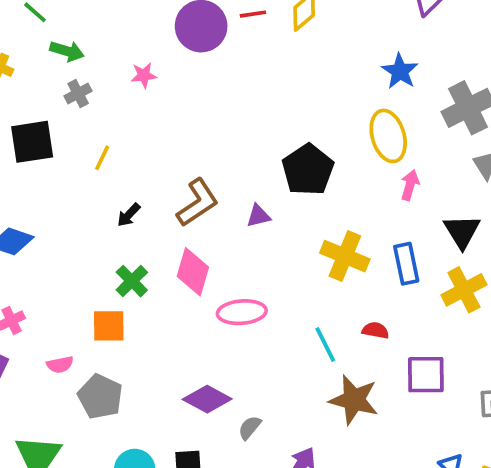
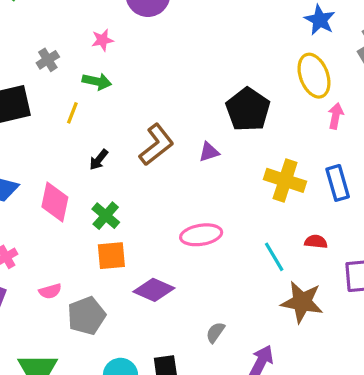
green arrow: (67, 51) -> (97, 81), moved
pink diamond: (193, 272) -> (55, 202), moved
orange square: (109, 326) -> (111, 256), moved
gray pentagon: (100, 397) -> (86, 316), turned 30
purple diamond: (207, 399) -> (154, 290), moved

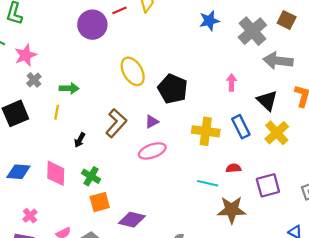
blue star: (320, 20) -> (209, 21), turned -30
pink star: (102, 40) -> (25, 55), moved, size x1.5
yellow ellipse: (314, 76) -> (133, 71), moved
pink ellipse: (201, 235) -> (152, 151), moved
cyan line: (274, 257) -> (208, 183), turned -36

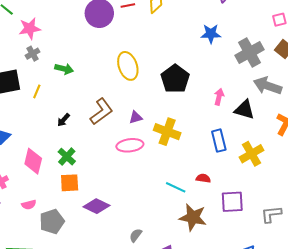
black pentagon: (173, 89) -> (175, 79), moved
black triangle: (267, 101) -> (244, 110), moved, turned -40
yellow line: (57, 112) -> (37, 91), moved
yellow cross: (206, 131) -> (167, 132), moved
pink diamond: (56, 173) -> (33, 161), moved

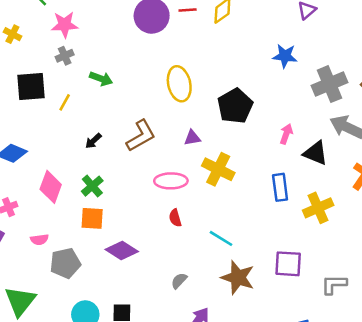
purple triangle: (136, 117) -> (192, 138), moved
red semicircle: (203, 178) -> (175, 218), moved, turned -120
gray semicircle: (136, 235) -> (179, 281), moved

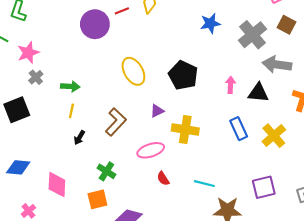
yellow line: (65, 102) -> (71, 111), moved
green cross: (92, 186) -> (106, 171), moved

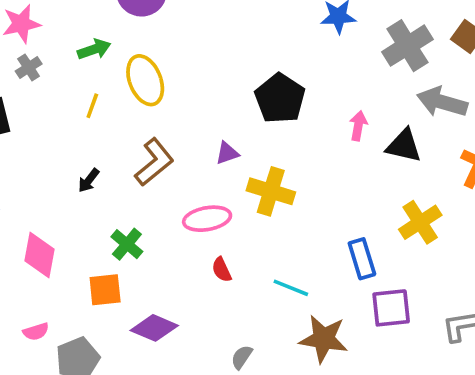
yellow ellipse: (133, 71) -> (145, 80), moved
green arrow: (70, 86) -> (94, 49), moved, turned -30
yellow line: (71, 111) -> (92, 106), moved
blue rectangle: (239, 129) -> (362, 259), moved

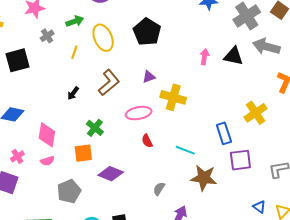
gray cross: (29, 67) -> (47, 36), moved
black pentagon: (280, 98) -> (147, 32), moved
pink arrow: (358, 126) -> (204, 57), moved
black triangle: (404, 146) -> (233, 56), moved
pink semicircle: (36, 332) -> (47, 161), moved

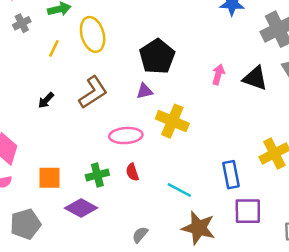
black pentagon: (147, 32) -> (157, 57), moved
green cross: (95, 128) -> (97, 175), moved, turned 30

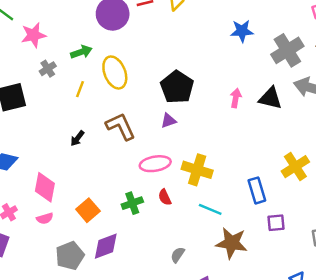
brown L-shape: (93, 92) -> (121, 126), turned -76
yellow cross: (172, 121) -> (197, 170), moved
orange square: (49, 178) -> (88, 210), turned -35
purple diamond: (81, 208) -> (106, 246), moved, turned -44
purple square: (248, 211) -> (276, 223), size x0.7

